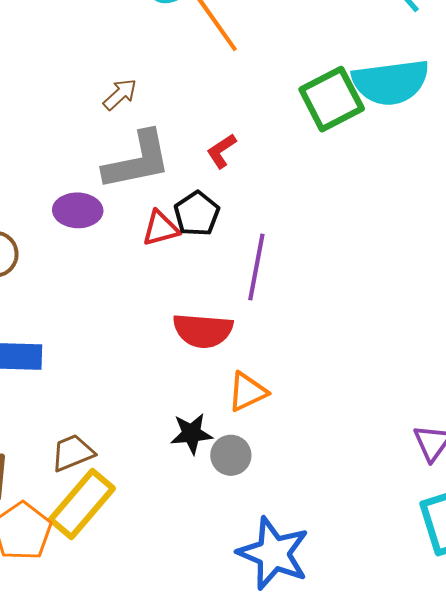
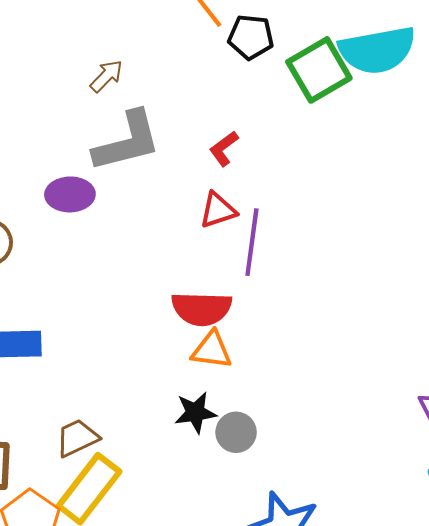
red L-shape: (221, 151) -> (224, 149), moved
black pentagon: (197, 214) -> (251, 37), moved, turned -30
red triangle: (161, 228) -> (218, 210), moved
orange triangle: (247, 392) -> (212, 350), moved, turned 36

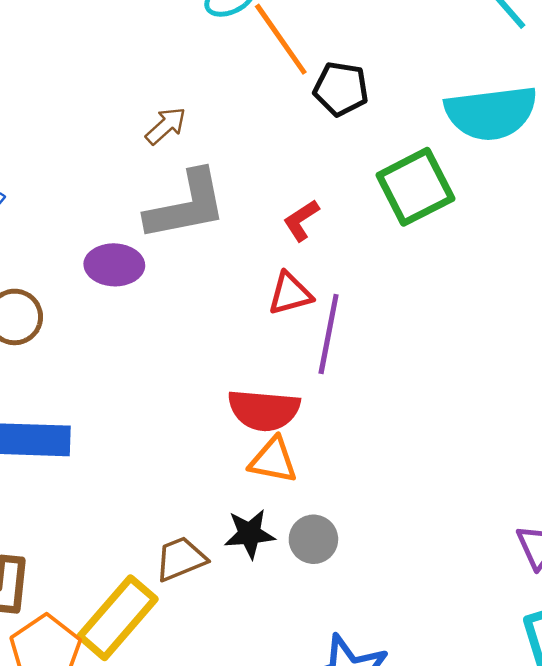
green square: (319, 70) -> (415, 187), moved
gray circle: (236, 432) -> (313, 539), moved
brown trapezoid: (77, 438) -> (181, 559), moved

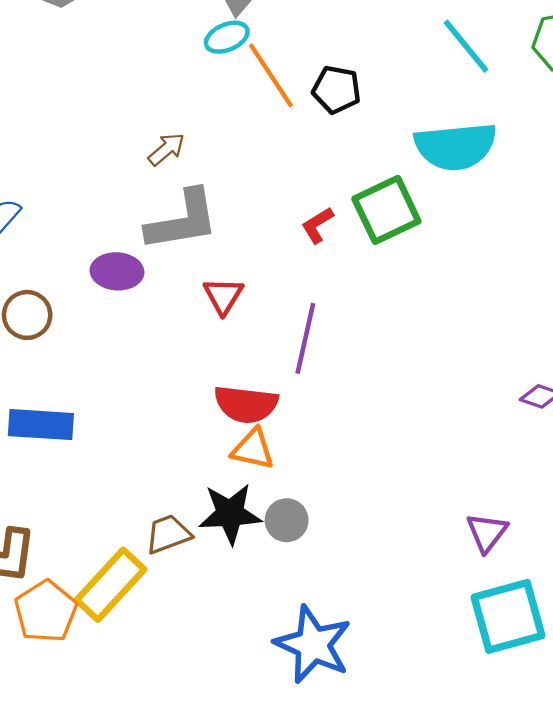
black pentagon: (341, 89) -> (336, 90), moved
red L-shape: (301, 220) -> (317, 225), moved
red triangle: (290, 294) -> (223, 296), moved, turned -45
black star: (250, 534) -> (230, 514), size x1.4

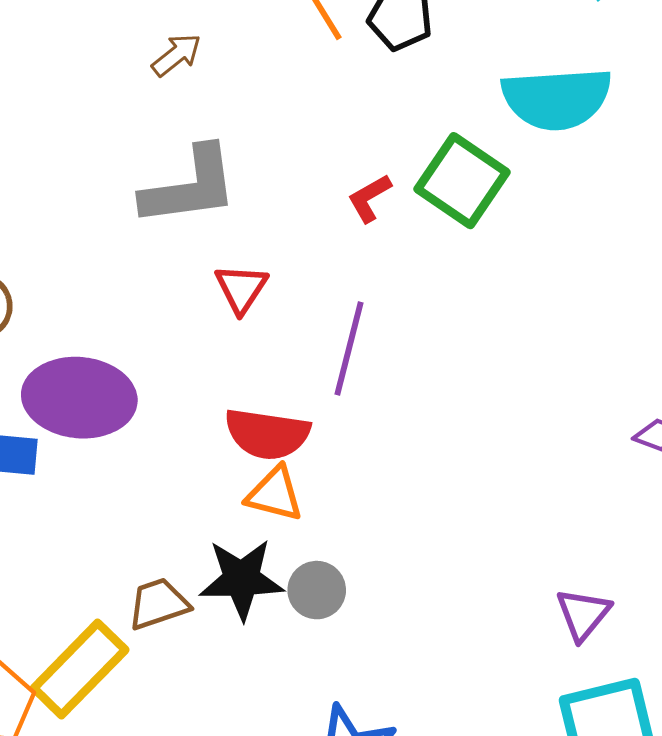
brown arrow: (166, 149) -> (177, 55), moved
green square: (386, 210) -> (462, 181), turned -32
purple ellipse: (117, 271) -> (79, 398), moved, size x1.6

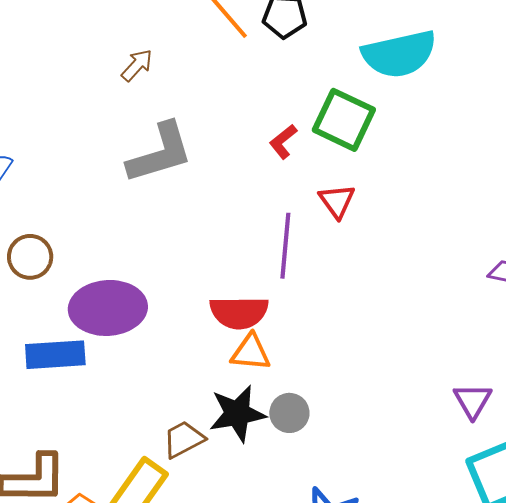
red triangle: (241, 289) -> (337, 201), moved

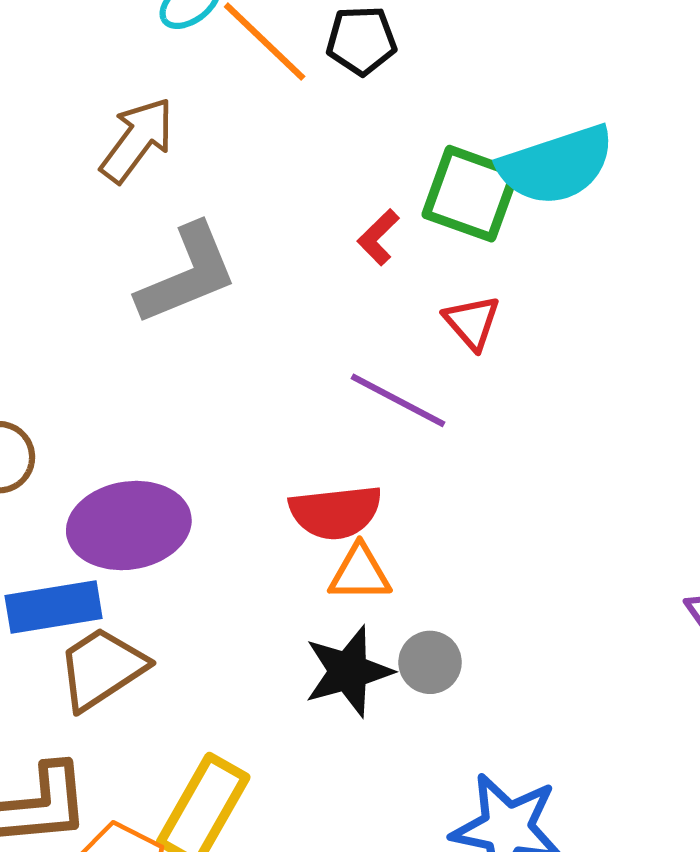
cyan semicircle: (399, 54) -> (556, 165), moved
brown arrow: (137, 65) -> (137, 140), size x1.6
purple line: (285, 246) -> (398, 400), turned -62
brown trapezoid: (184, 439) -> (102, 668), moved, size x1.4

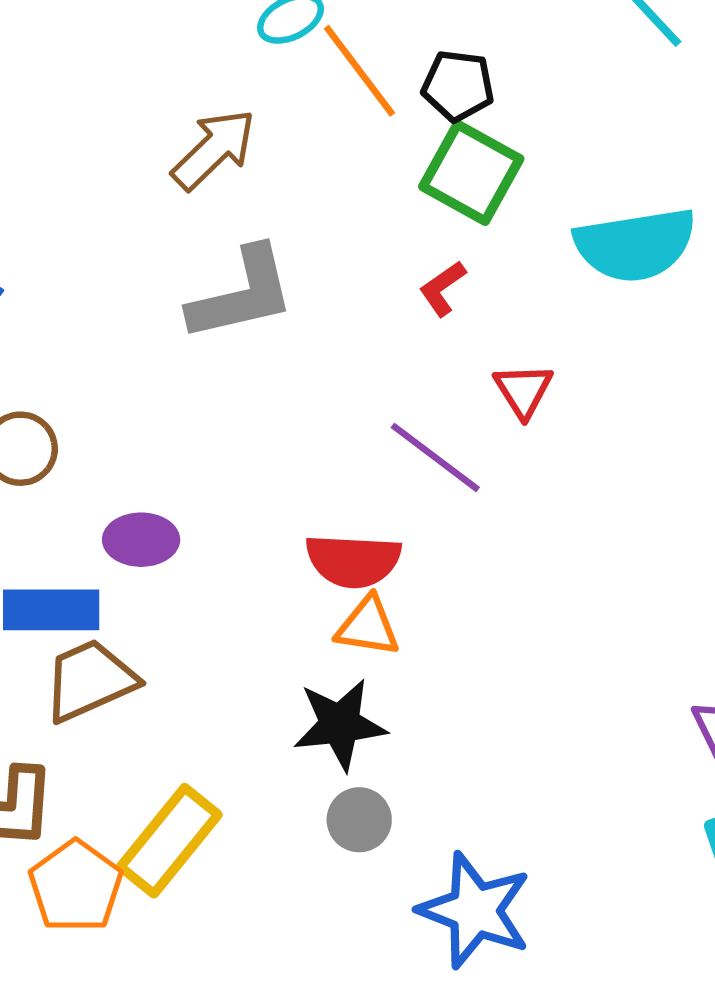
green square: (471, 194) -> (471, 173), moved
purple ellipse: (129, 526) -> (141, 540), size x0.6
gray circle: (430, 662) -> (359, 820), moved

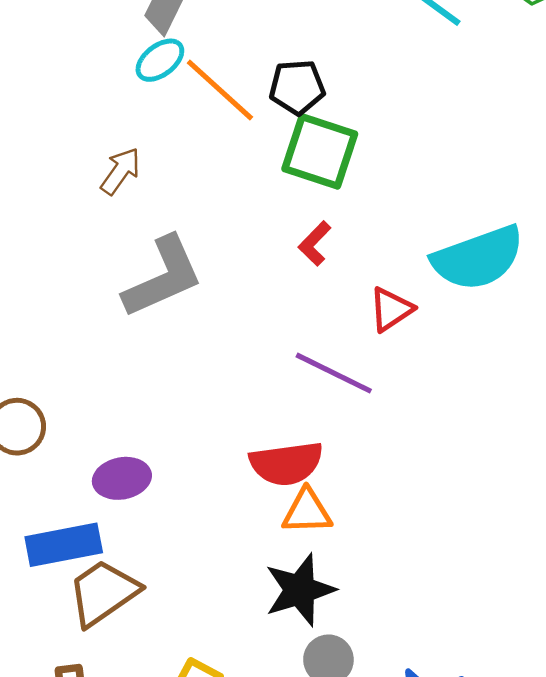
brown arrow: (214, 149) -> (120, 171), size x0.7
cyan semicircle: (635, 245) -> (478, 258), moved
red triangle: (523, 390) -> (391, 309), turned 39

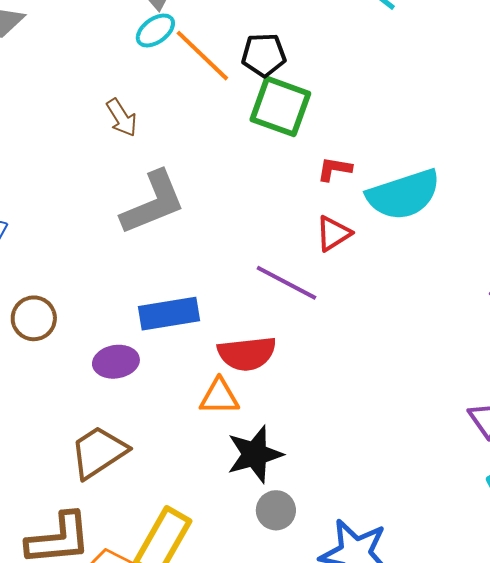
brown arrow: (120, 171) -> (122, 118), turned 111
red L-shape: (315, 244) -> (334, 169), moved, turned 54
orange triangle: (307, 511) -> (219, 397), moved
blue rectangle: (64, 545) -> (169, 314), moved

